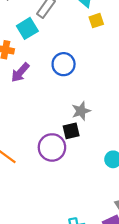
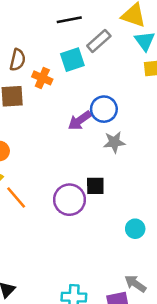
purple arrow: (20, 72) -> (80, 120), moved
gray star: (81, 111) -> (114, 142), moved

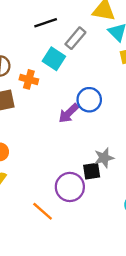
cyan square: (72, 60) -> (54, 59), turned -30
gray star: (114, 142) -> (104, 158), moved
orange line: (16, 198) -> (43, 211), moved

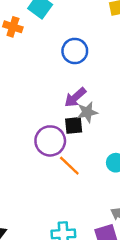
purple arrow: (69, 113) -> (75, 97), moved
orange line: (43, 211) -> (69, 166), moved

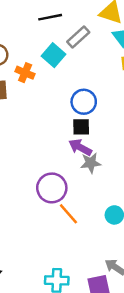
purple arrow: (75, 97) -> (80, 147), turned 65
black square: (74, 125) -> (81, 127), moved

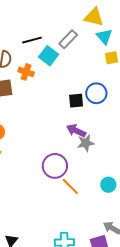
black line: (50, 17) -> (32, 40), moved
blue circle: (84, 102) -> (96, 93), moved
black square: (81, 127) -> (76, 101), moved

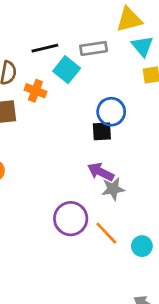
yellow triangle: (94, 17) -> (129, 20), turned -30
gray rectangle: (68, 39) -> (94, 48), turned 36
blue circle: (96, 93) -> (111, 112), moved
orange line: (70, 186) -> (106, 233), moved

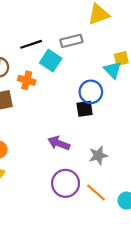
cyan triangle: (142, 46) -> (113, 70), moved
purple arrow: (101, 172) -> (59, 143), moved

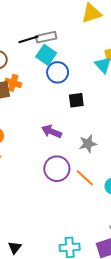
gray rectangle: (71, 41) -> (46, 37), moved
orange cross: (27, 80) -> (13, 83), moved
blue circle: (91, 92) -> (58, 72), moved

